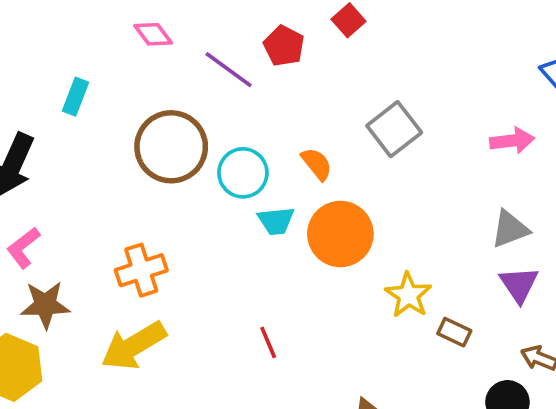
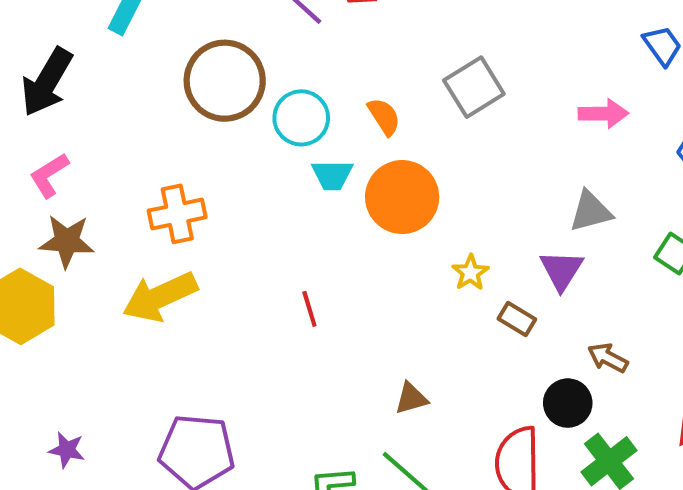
purple triangle: (519, 284) -> (562, 270), moved
yellow star: (408, 295) -> (470, 273), size x0.7

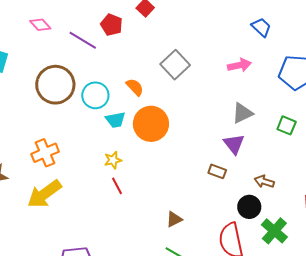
yellow star: (470, 273) -> (113, 160), moved, turned 30

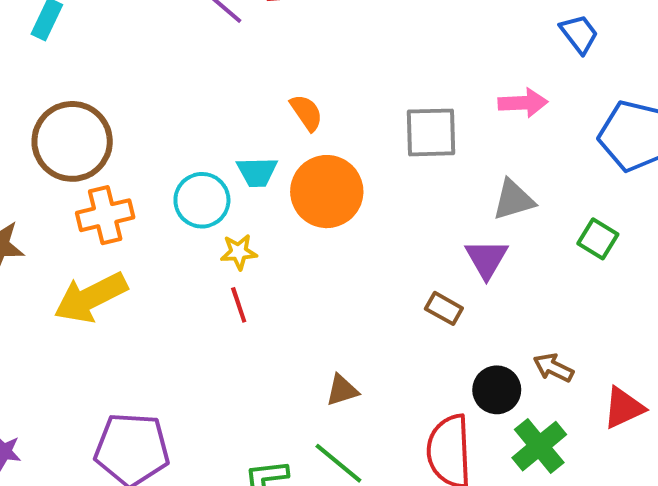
gray square: (175, 65) -> (431, 132), moved, turned 32
brown circle: (55, 85) -> (72, 141), moved
cyan circle: (95, 95) -> (202, 200), moved
brown arrow: (264, 182) -> (553, 368), moved

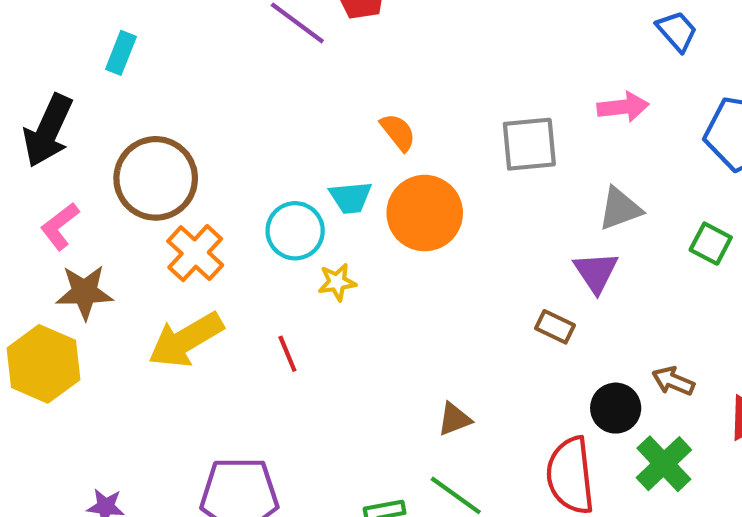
orange cross: (105, 215) -> (195, 253), turned -30
red line: (239, 305) -> (287, 354), moved

